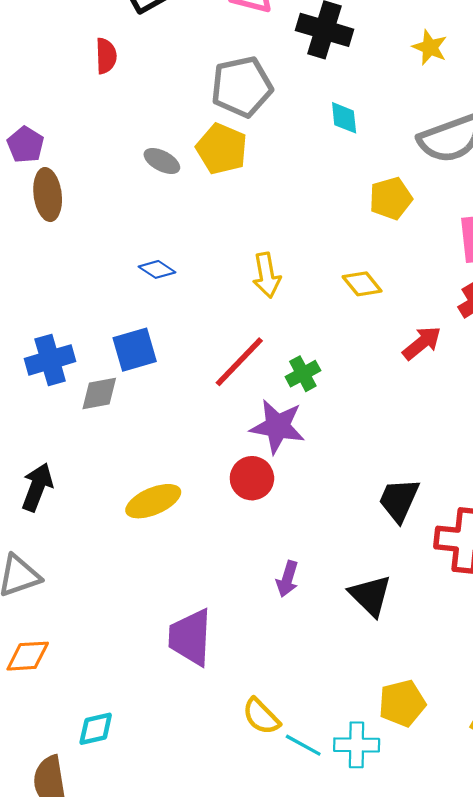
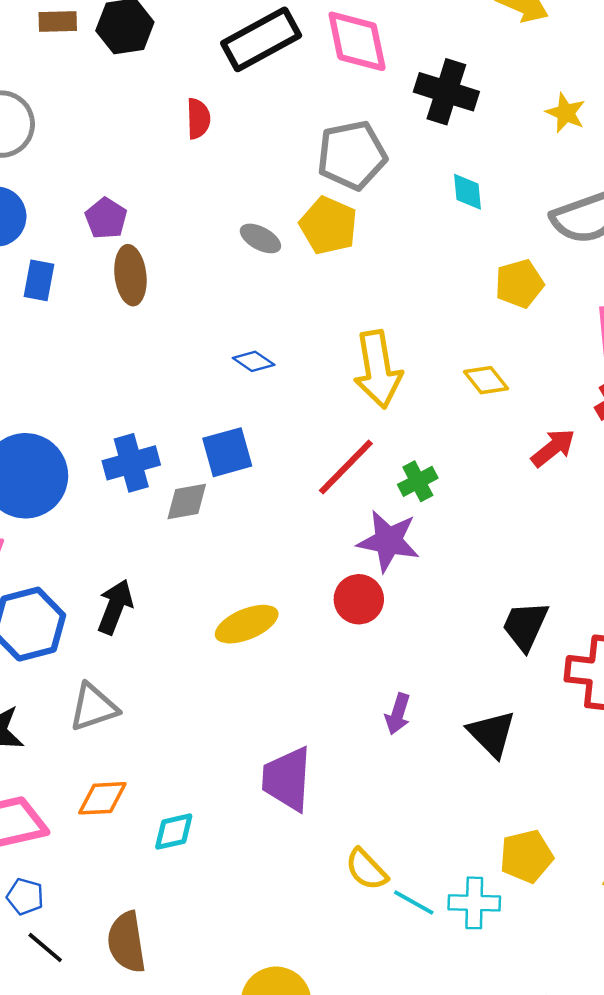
yellow arrow: (267, 275) -> (378, 369), size x1.5
cyan diamond: (96, 729) -> (174, 832), moved

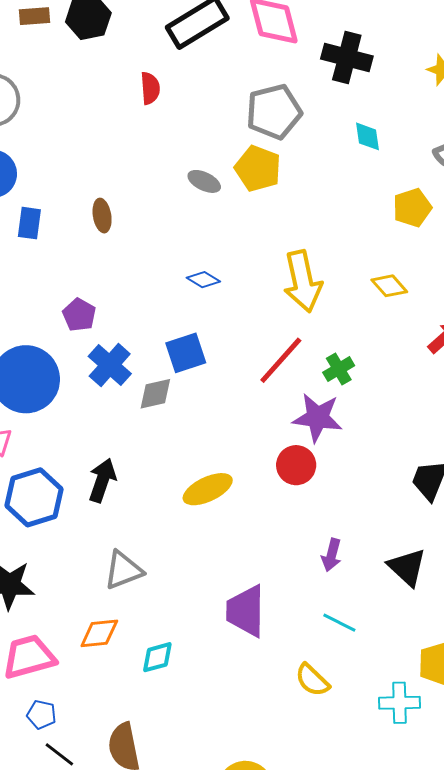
purple pentagon: (106, 218) -> (79, 315), moved
brown ellipse: (130, 275) -> (102, 216), size x0.7
blue cross: (131, 463) -> (110, 365), turned -30
gray triangle: (93, 707) -> (123, 570), moved
cyan line: (414, 903) -> (339, 623), moved

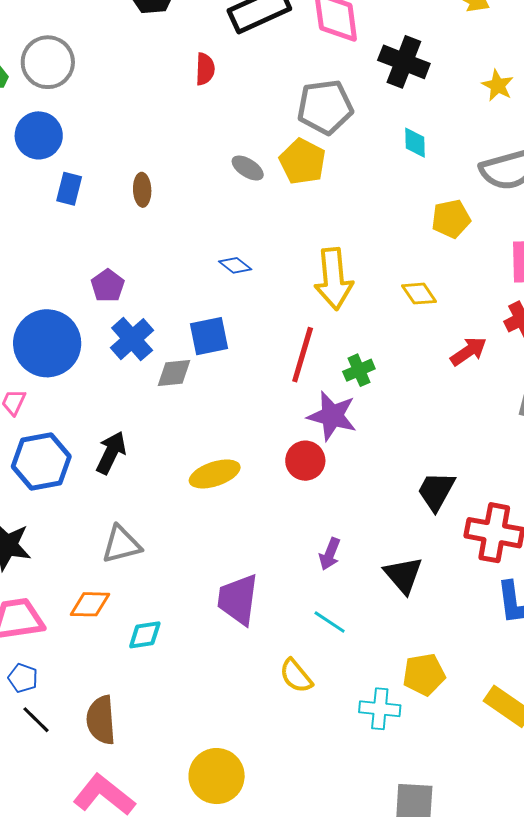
red line: (281, 360) -> (303, 355), turned -32

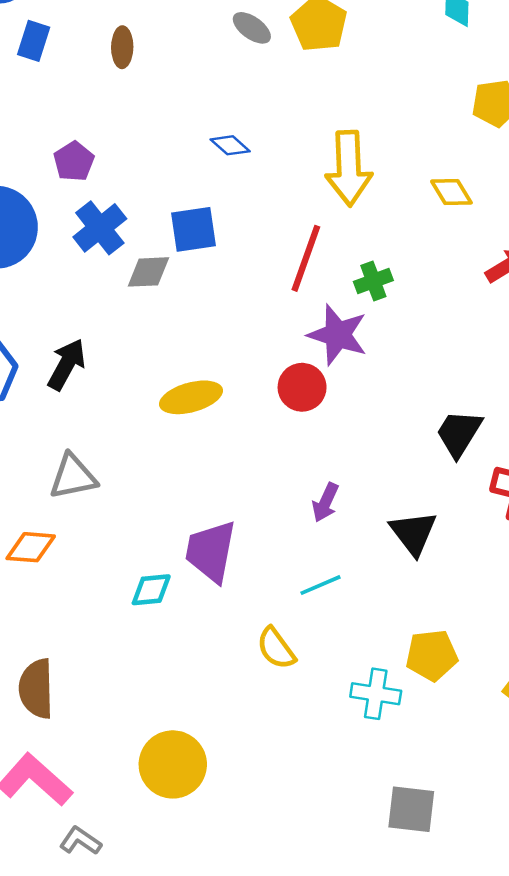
cyan line: (330, 622) -> (321, 585), turned -60
cyan diamond: (145, 635) -> (151, 590), moved

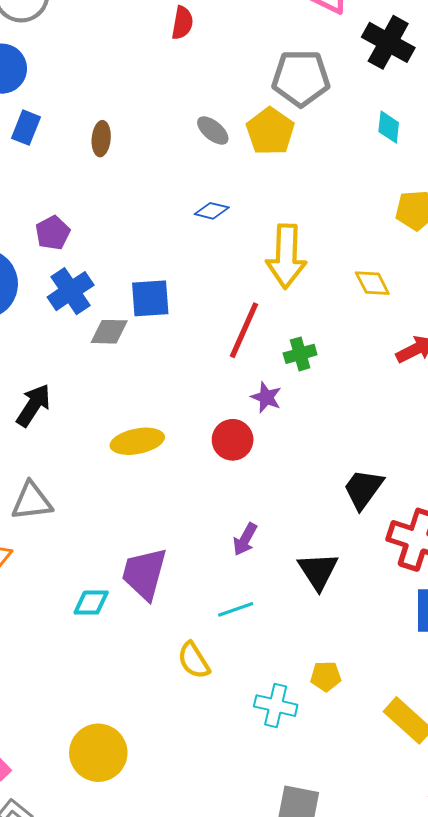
blue diamond: (230, 145) -> (212, 211), moved, turned -32
purple star: (338, 335) -> (266, 397), size x0.6
yellow pentagon: (432, 655) -> (326, 676), size x0.7

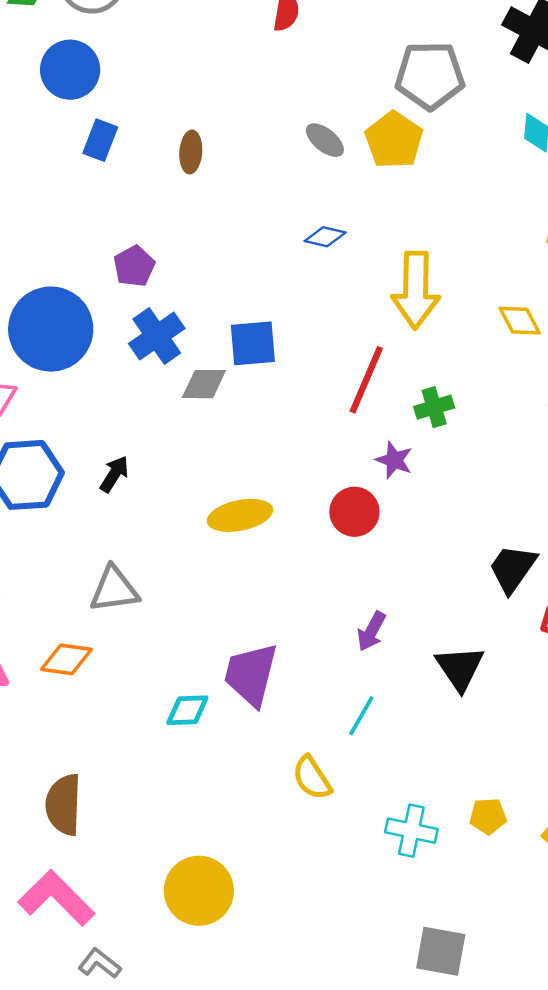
black arrow: (33, 405) -> (114, 474), size x0.7
cyan line: (236, 609) -> (361, 716), turned -40
yellow pentagon: (326, 676) -> (488, 816), moved

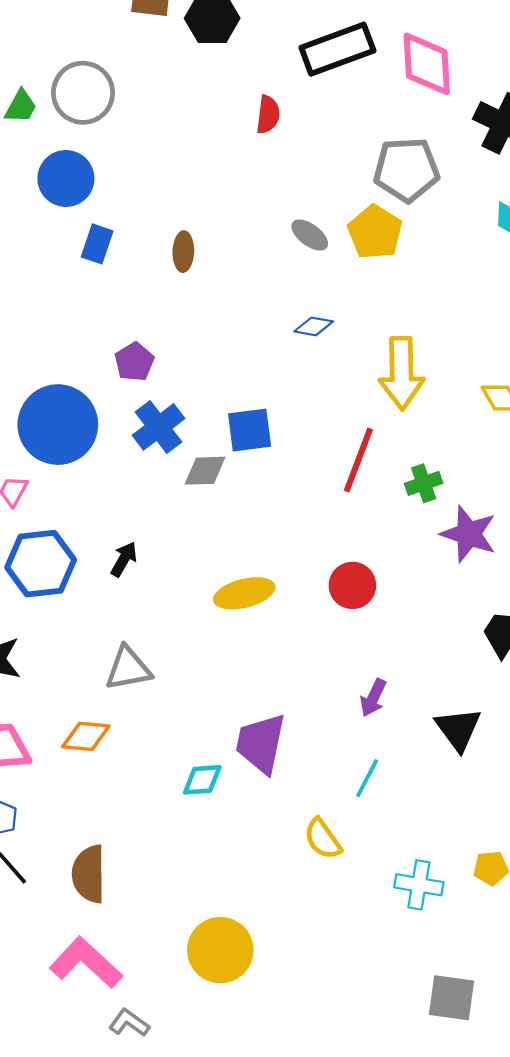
purple star: (394, 460) -> (469, 534), moved, size x1.6

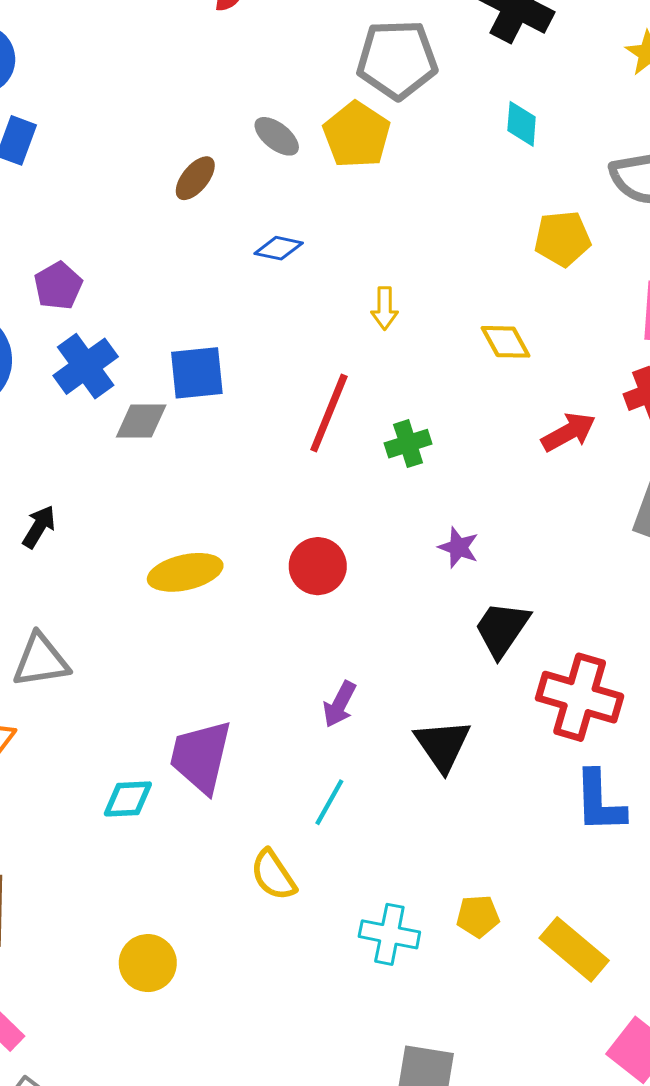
brown ellipse: (183, 252) -> (195, 178), moved, turned 36
yellow arrow: (402, 373) -> (385, 308), size x0.5
purple star: (469, 534) -> (458, 547), moved, size x0.6
yellow circle: (220, 950) -> (148, 963), moved, size x0.7

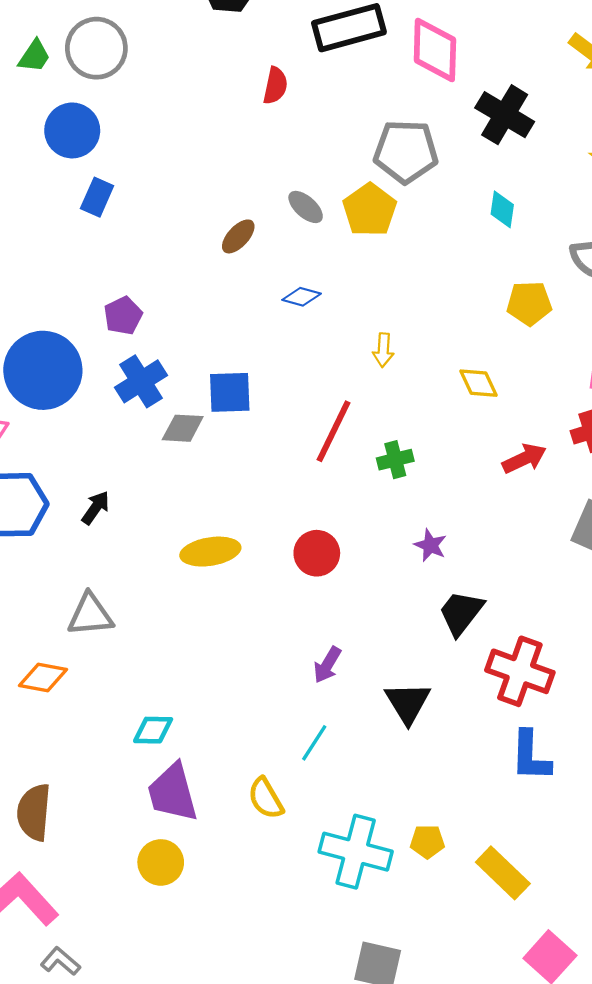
purple trapezoid: (201, 756) -> (173, 793), moved, turned -32
cyan cross: (389, 934) -> (356, 852), size x1.5

